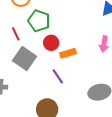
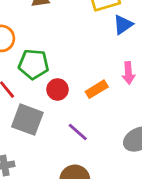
orange rectangle: (68, 53) -> (97, 89), moved

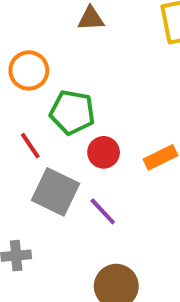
purple line: (78, 132) -> (103, 211), moved

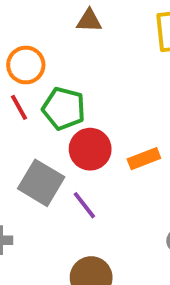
red line: (30, 146) -> (19, 107), moved
red circle: (104, 152) -> (90, 149), size x1.4

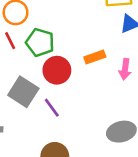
orange rectangle: (144, 159) -> (95, 57), moved

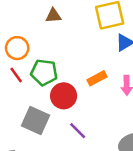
purple line: (52, 108) -> (78, 131), moved

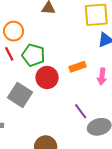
purple line: (78, 131) -> (81, 111), moved

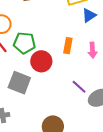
orange rectangle: (78, 67) -> (68, 46), turned -49

